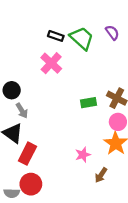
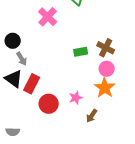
red rectangle: (27, 154) -> (32, 84), moved
red circle: (31, 184) -> (49, 104), moved

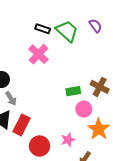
pink circle: (107, 69) -> (84, 109), moved

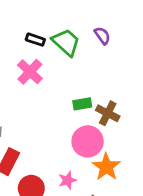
green rectangle: (73, 91) -> (82, 104), moved
pink circle: (84, 109) -> (88, 141), size x1.5

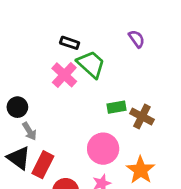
green trapezoid: (66, 42) -> (91, 64), moved
pink circle: (88, 141) -> (103, 149), moved

